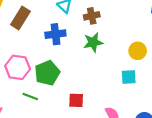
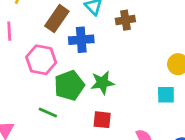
brown rectangle: (20, 18) -> (57, 19), moved
green star: (93, 42) -> (102, 83), moved
pink hexagon: (18, 67) -> (41, 60), moved

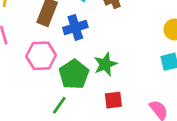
green line: (48, 113) -> (59, 105), turned -66

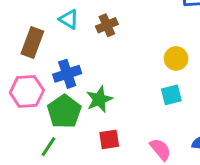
blue cross: (75, 27) -> (67, 74), moved

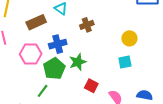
brown cross: (107, 25) -> (87, 25), moved
brown rectangle: (32, 43) -> (36, 22), turned 42
red square: (109, 139) -> (91, 86), moved, turned 32

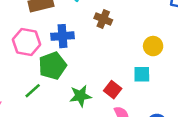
brown cross: (87, 25) -> (103, 19), turned 32
green star: (78, 62) -> (80, 96), moved
red square: (91, 86) -> (113, 90), moved

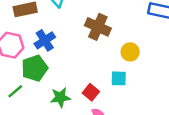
brown cross: (103, 19) -> (98, 27), moved, size x1.5
blue cross: (62, 36) -> (45, 40), turned -30

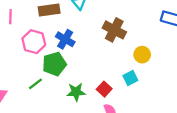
blue cross: (45, 40) -> (65, 39), turned -30
cyan square: (119, 78) -> (130, 78), turned -32

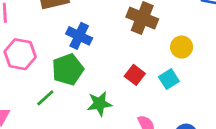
pink hexagon: (34, 42) -> (20, 54), moved
red square: (104, 89) -> (135, 75), moved

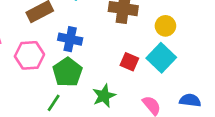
pink hexagon: (20, 54) -> (29, 55), moved
cyan square: (169, 79) -> (161, 58), size x1.5

